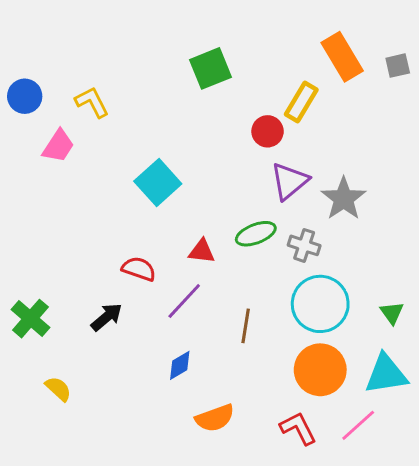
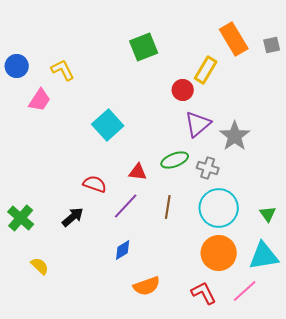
brown line: (246, 326) -> (168, 207), moved

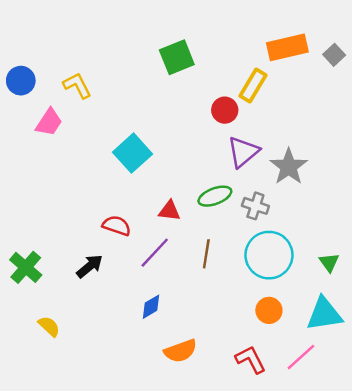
orange rectangle: (234, 39) -> (287, 47), turned -72
gray square: (272, 45) -> (334, 55), turned -30
orange circle: (219, 253) -> (269, 310), size x0.6

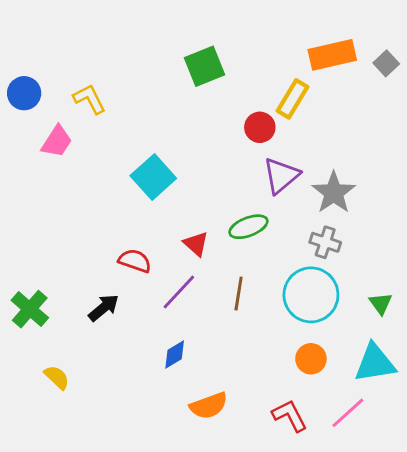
gray cross: (255, 206) -> (325, 242), moved
red triangle: (169, 211) -> (196, 244), turned 35

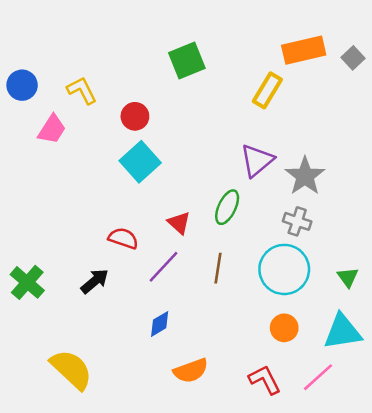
red circle: (260, 127) -> (135, 116), moved
green ellipse: (248, 227) -> (227, 207), turned -44
yellow semicircle: (57, 377) -> (71, 369), moved, size x1.8

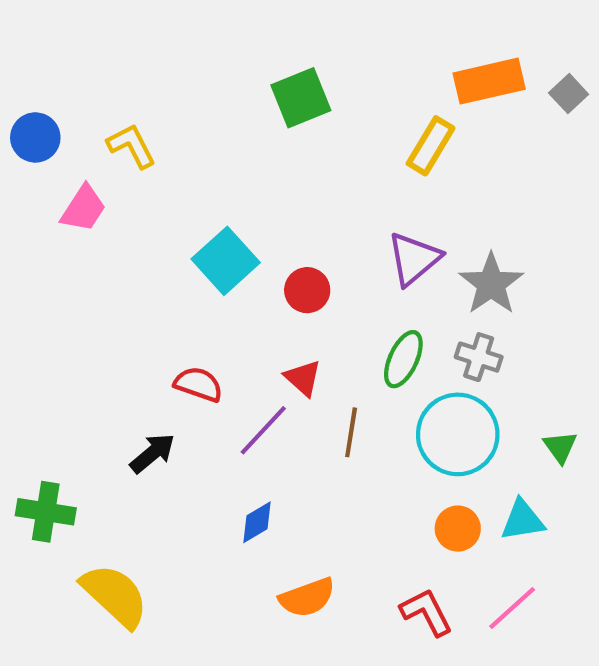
red circle: (135, 116) -> (307, 290), moved
green ellipse: (227, 207) -> (403, 359), moved
red triangle: (179, 223) -> (303, 378), moved
green cross: (27, 282) -> (46, 512), moved, turned -32
cyan triangle: (343, 332) -> (523, 520), moved, size x0.7

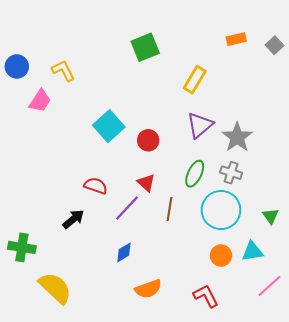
orange rectangle: (489, 81) -> (236, 39), size x0.6
yellow rectangle: (431, 146) -> (195, 80), moved
pink line: (512, 608) -> (269, 286), moved

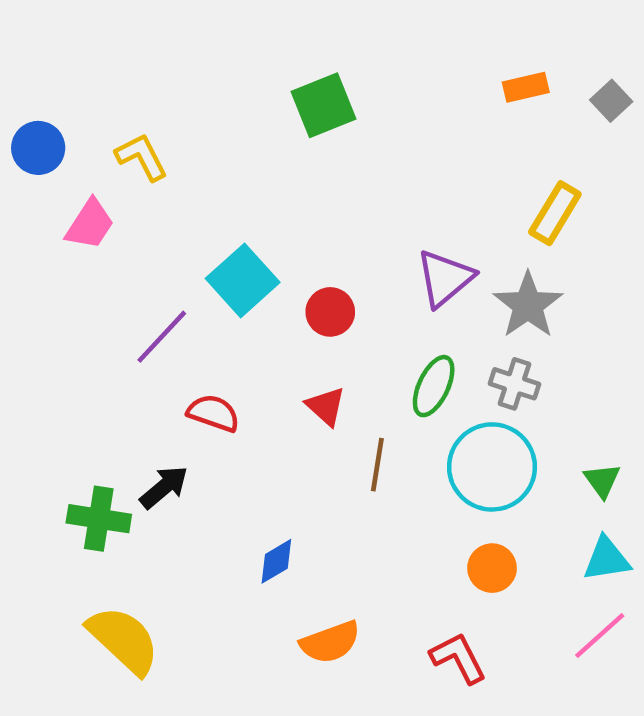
yellow rectangle: (195, 80) -> (555, 213), moved
purple line: (127, 208) -> (162, 337), moved
green cross: (22, 247) -> (99, 519), moved
cyan triangle: (252, 251) -> (607, 559), moved

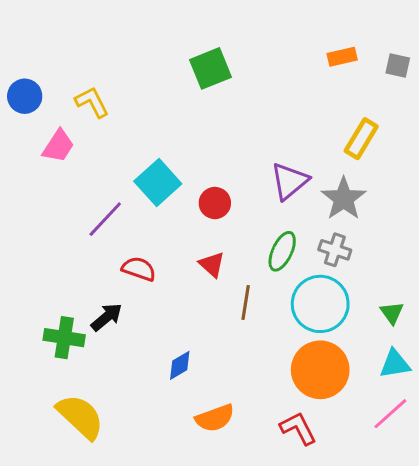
gray square: (611, 101) -> (398, 65), turned -35
orange circle: (492, 568) -> (320, 370), size x1.8

